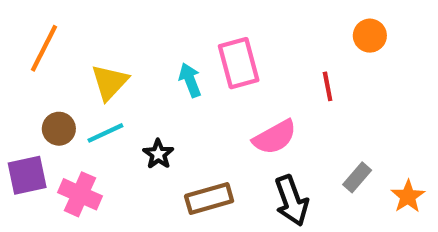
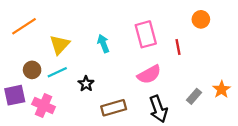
orange line: (44, 48) -> (24, 26), turned 30
pink rectangle: (239, 63) -> (146, 34), moved
orange star: (408, 196) -> (222, 89), moved

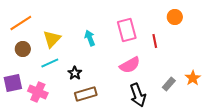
brown circle: (32, 70) -> (23, 49), moved
brown rectangle: (114, 108) -> (86, 94), moved

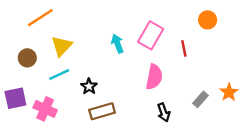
orange line: (21, 23) -> (40, 18), moved
pink rectangle: (127, 30) -> (151, 35), turned 45
cyan arrow: (90, 38) -> (117, 44), moved
pink semicircle: (130, 65) -> (154, 77), turned -50
black arrow: (138, 95) -> (164, 112), size x0.7

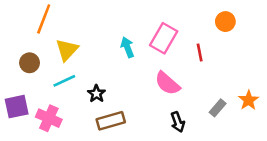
orange line: (40, 18) -> (44, 19), turned -36
pink semicircle: (154, 77) -> (167, 83), turned 120

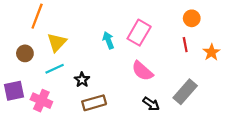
red line: (200, 52) -> (185, 45), moved
orange star: (249, 100) -> (211, 52), moved
gray rectangle: (218, 108) -> (185, 92), size x1.6
black arrow: (178, 122) -> (151, 104), turned -35

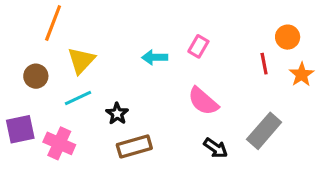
orange circle: (192, 18) -> (288, 37), moved
pink rectangle: (139, 33) -> (198, 46), size x0.6
cyan arrow: (108, 40) -> (155, 57), turned -70

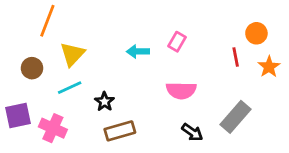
pink semicircle: (203, 101) -> (181, 90), turned -40

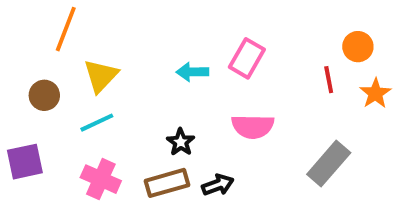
pink rectangle: (177, 42) -> (247, 58), size x1.4
black star: (104, 102) -> (181, 142), moved
pink cross: (53, 128) -> (101, 179), moved
black arrow: (192, 132) -> (218, 185), moved, turned -55

